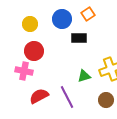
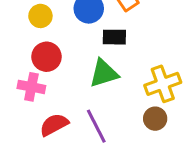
green triangle: (84, 76) -> (104, 73), moved, size x1.5
brown circle: (106, 100) -> (155, 119), moved

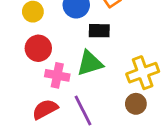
pink cross: (31, 87) -> (57, 75), moved

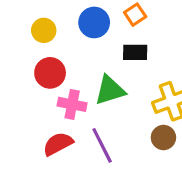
black rectangle: (99, 31) -> (135, 52), moved

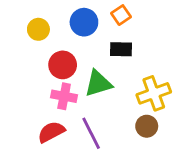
red circle: (50, 73) -> (63, 65), moved

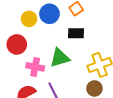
yellow circle: (38, 29) -> (29, 19), moved
red circle: (63, 65) -> (17, 44), moved

